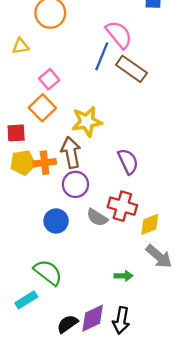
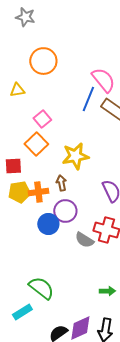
brown arrow: (71, 152) -> (61, 183), size x0.6
blue circle: (56, 221) -> (48, 224), moved

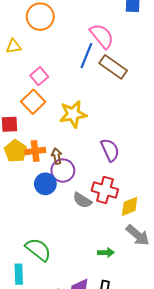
brown arrow: (61, 183) -> (57, 156), moved
yellow pentagon: (19, 192) -> (16, 151), turned -30
cyan rectangle: (22, 312) -> (19, 274), turned -60

